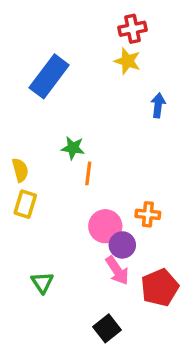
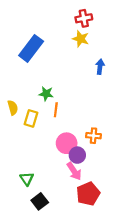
yellow rectangle: (25, 204) -> (31, 118), moved
red pentagon: (160, 288) -> (88, 194), moved
black square: (107, 328) -> (40, 201), moved

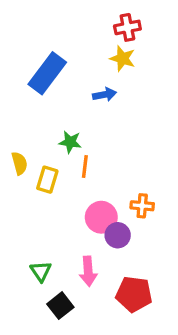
blue arrow: (100, 67) -> (105, 95), moved, turned 72
pink arrow: (74, 171) -> (88, 271), moved, turned 30
red pentagon: (88, 194) -> (134, 294), turned 30

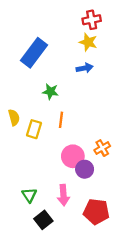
blue arrow: (105, 95) -> (85, 68), moved
green star: (70, 142) -> (50, 92), moved
orange cross: (142, 206) -> (102, 148), turned -35

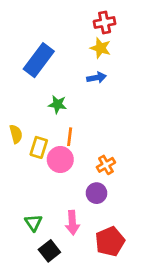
orange cross: (102, 148) -> (106, 165), moved
pink circle: (73, 156) -> (60, 160), moved
red pentagon: (96, 212) -> (110, 241), turned -30

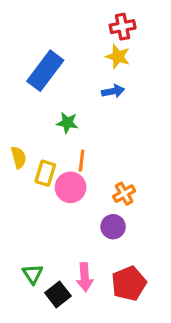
green triangle: (33, 223) -> (33, 274), moved
pink arrow: (72, 223) -> (85, 277), moved

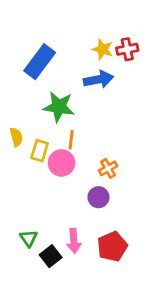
red cross: (123, 27) -> (127, 49), moved
blue arrow: (113, 91) -> (98, 79), size x1.5
green star: (67, 123) -> (59, 107), size x1.6

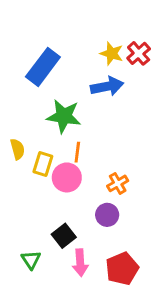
red cross: (127, 49) -> (139, 53), turned -30
black square: (51, 256) -> (64, 236), moved

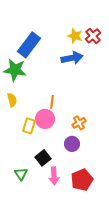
green star: (64, 116) -> (15, 70), moved
yellow rectangle: (43, 164) -> (29, 126), moved

